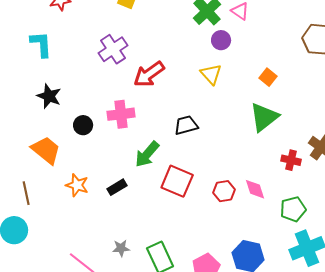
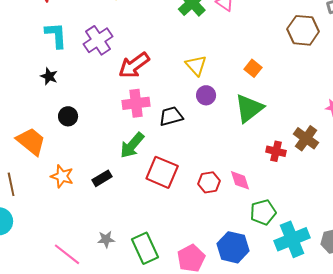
purple circle: (221, 40) -> (206, 95), moved
cyan L-shape: (41, 44) -> (56, 35), moved
black star: (49, 96) -> (49, 76), moved, size x0.7
pink cross: (121, 114) -> (136, 103), moved
green pentagon: (293, 209) -> (263, 212), moved

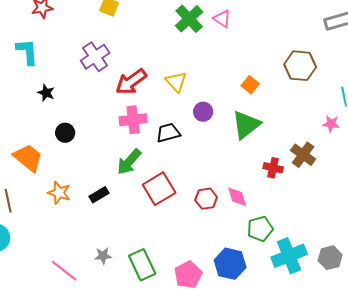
brown hexagon: (303, 30) -> (300, 66), moved
cyan L-shape: (56, 35) -> (27, 52), moved
yellow triangle: (196, 65) -> (176, 82), moved
red square: (162, 172) -> (159, 189), turned 36

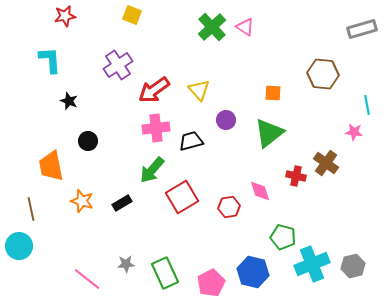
orange square: (250, 85) -> (273, 93), turned -36
orange trapezoid: (28, 158) -> (51, 166), turned -140
pink diamond: (237, 197) -> (260, 191), moved
green pentagon: (260, 229) -> (283, 237), turned 30

